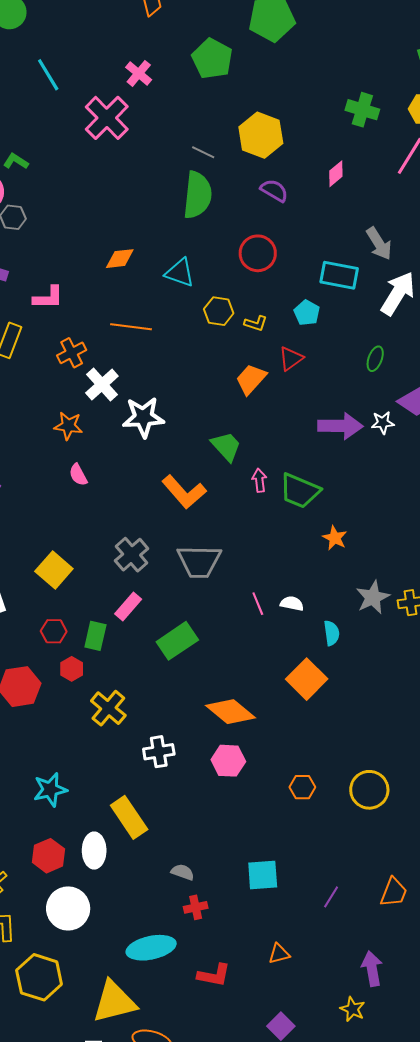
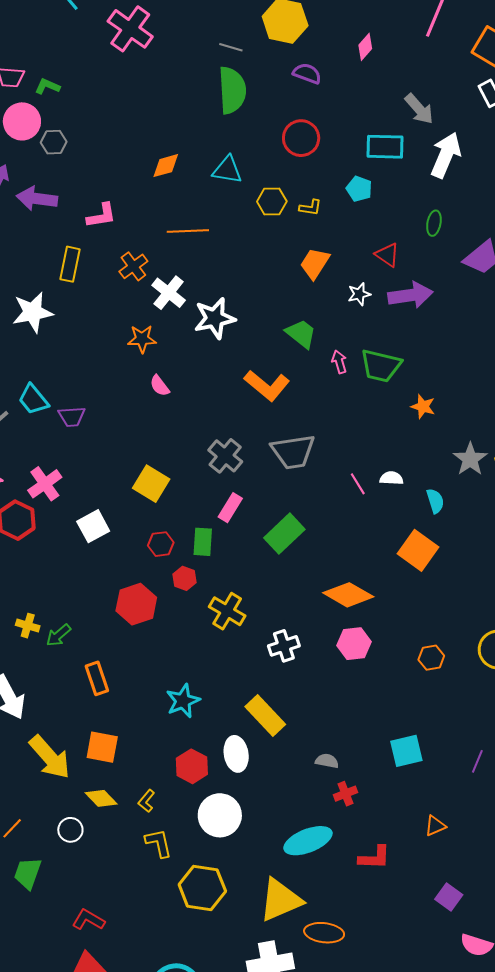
red triangle: (291, 359) -> (387, 255), moved, turned -40
white star: (383, 423) -> (359, 294), moved

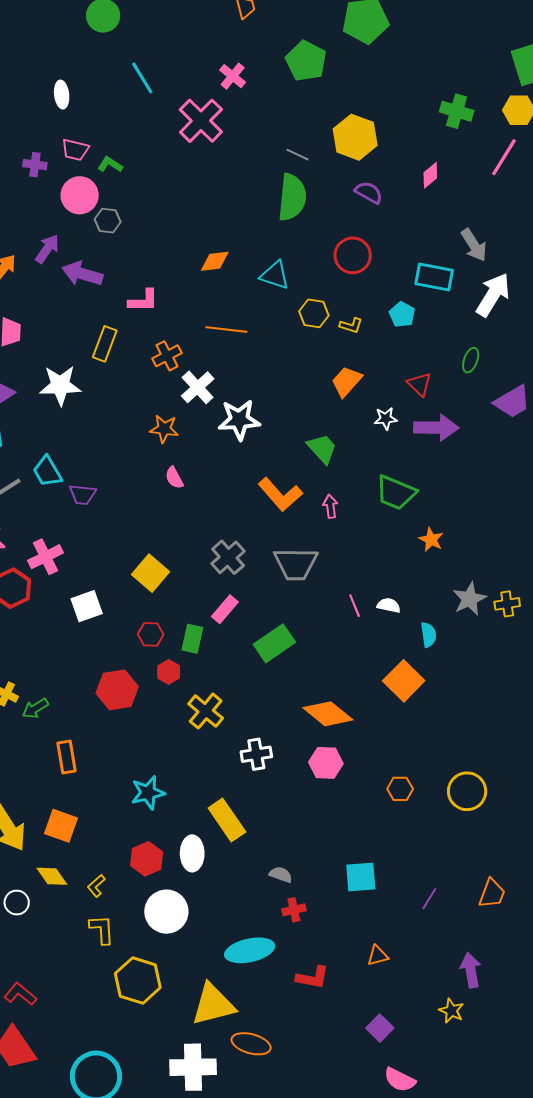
pink arrow: (339, 362) -> (330, 506), moved

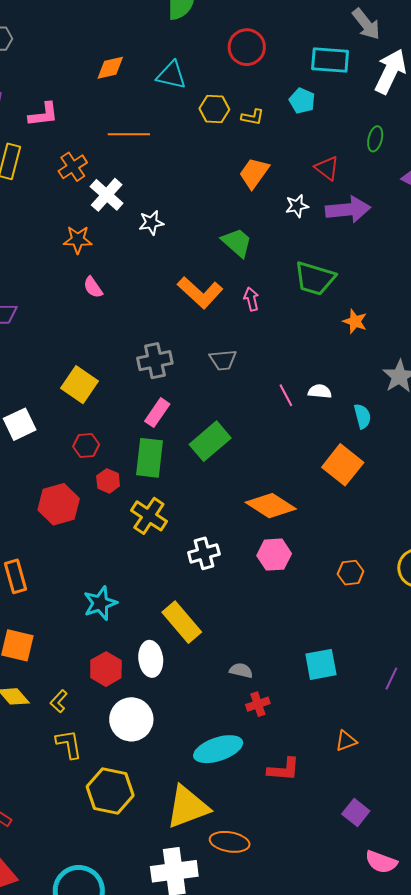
white star: (239, 420) -> (151, 223), size x0.6
gray cross: (228, 557) -> (155, 361), turned 36
gray trapezoid: (296, 564) -> (223, 360), size x0.6
green rectangle: (192, 639) -> (149, 458), moved, size x1.4

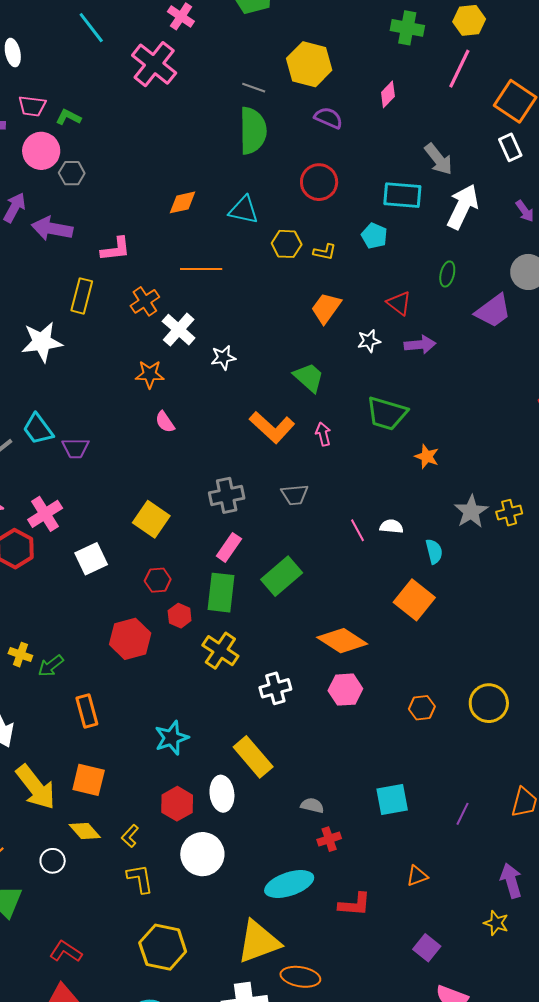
purple arrow: (348, 210) -> (420, 345), size x0.7
yellow hexagon: (110, 791) -> (163, 947), moved

